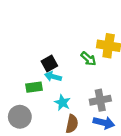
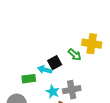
black square: (49, 64) -> (55, 63), moved
gray cross: (100, 100) -> (72, 90), moved

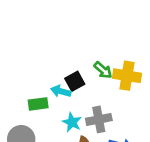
yellow cross: (92, 44) -> (127, 76), moved

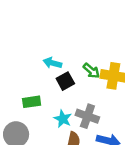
cyan arrow: (61, 91) -> (52, 63), moved
gray cross: (99, 119) -> (87, 116), turned 30

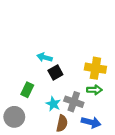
green arrow: (91, 71) -> (94, 90), moved, turned -40
green rectangle: (32, 102) -> (27, 90), turned -56

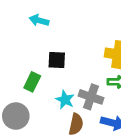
cyan arrow: (45, 57) -> (39, 20), moved
black square: (55, 72) -> (57, 60), moved, turned 32

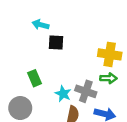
black square: (57, 60) -> (56, 42), moved
green rectangle: (32, 82) -> (35, 78), turned -49

